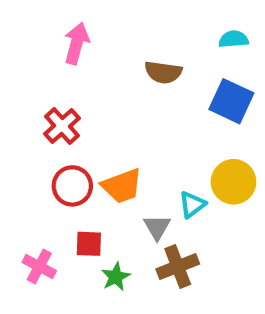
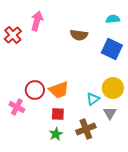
red cross: (62, 126) -> (13, 35), moved
gray triangle: (157, 227) -> (110, 113), moved
red square: (89, 244) -> (58, 114), moved
pink cross: (39, 267) -> (17, 107), moved

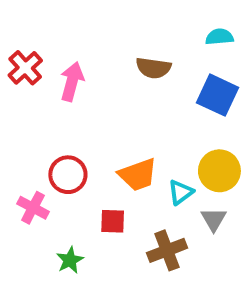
pink arrow: (37, 21) -> (72, 81), moved
orange trapezoid: (59, 90) -> (138, 175), moved
green star: (56, 134) -> (70, 260), moved

